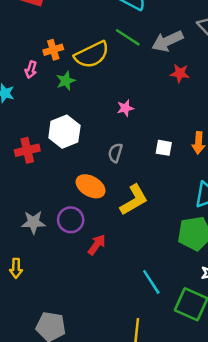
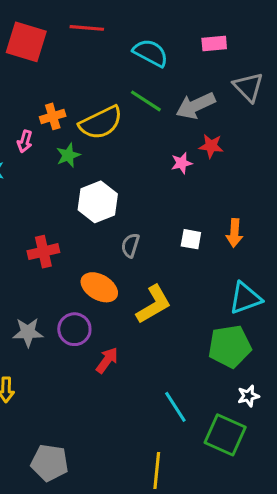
pink star: (125, 108) -> (182, 163), moved
white hexagon: (64, 132) -> (98, 202), moved
red cross: (27, 150) -> (43, 252), moved

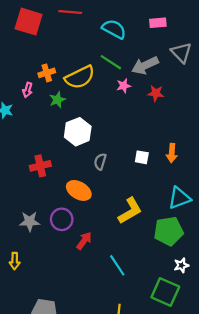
pink star: (182, 163) -> (124, 86), moved
yellow L-shape: (154, 304) -> (130, 211), moved
cyan line: (175, 407) -> (117, 265), moved

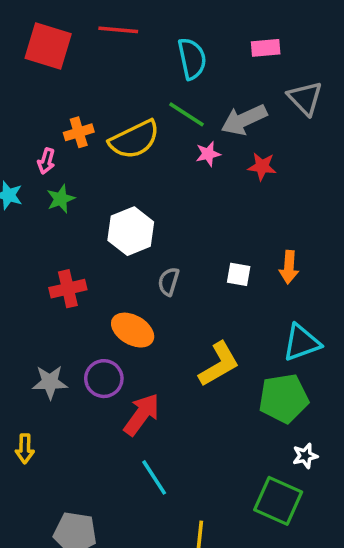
cyan semicircle: (114, 29) -> (192, 59), turned 50
green star: (57, 100) -> (61, 199), moved
red arrow: (84, 241) -> (142, 415), size x1.4
cyan line: (117, 265) -> (154, 477), moved

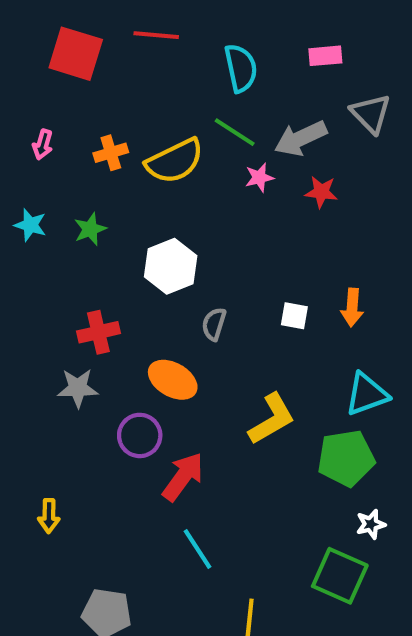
pink arrow: (46, 161) -> (43, 145), moved
gray star: (50, 382) -> (78, 388), moved

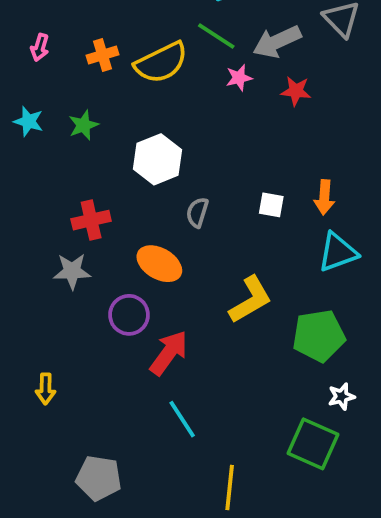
cyan triangle: (367, 394) -> (338, 252), moved

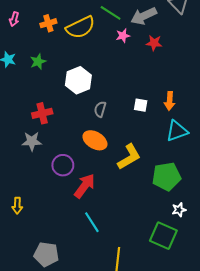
orange ellipse: (159, 264) -> (95, 140), moved

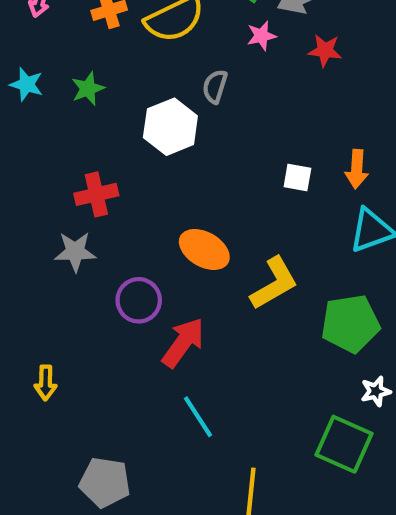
gray semicircle: (100, 109) -> (215, 86), moved

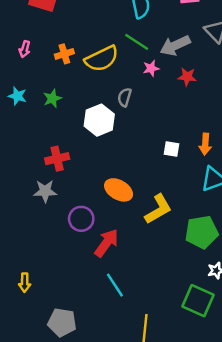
yellow arrow: (46, 383) -> (25, 283), moved

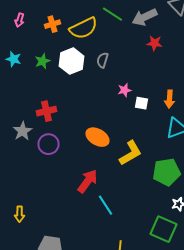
pink star: (151, 68) -> (124, 90), moved
white hexagon: (99, 120) -> (72, 61), moved
gray star: (45, 191) -> (22, 131), moved, turned -30
purple circle: (81, 219) -> (48, 144), moved
cyan line: (115, 285) -> (106, 205), moved

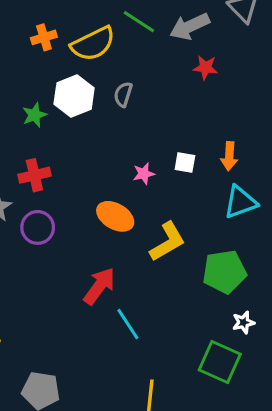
green star: (42, 61) -> (34, 115), moved
pink star: (124, 90) -> (144, 174), moved

